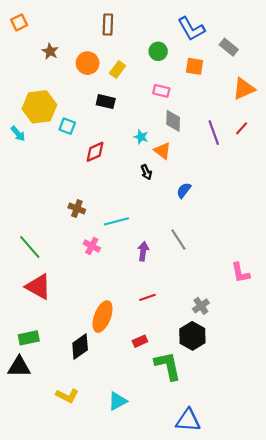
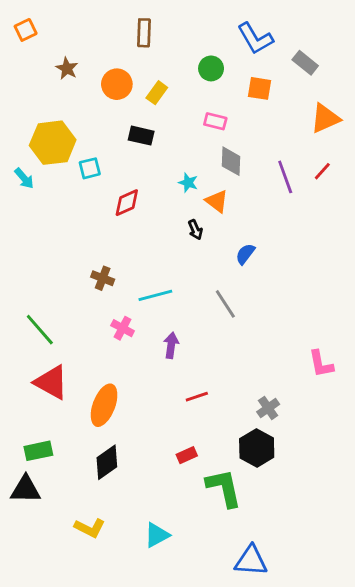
cyan square: (67, 126) -> (90, 168), turned -35
gray line: (178, 240) -> (225, 304), moved
purple arrow: (143, 251) -> (171, 345), moved
orange ellipse: (103, 317) -> (104, 405), moved

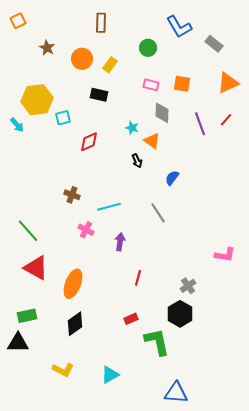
orange square: (260, 88) -> (182, 84), moved
pink L-shape: (321, 364) -> (225, 255), turned -70
red line: (197, 397) -> (138, 278), turned -56

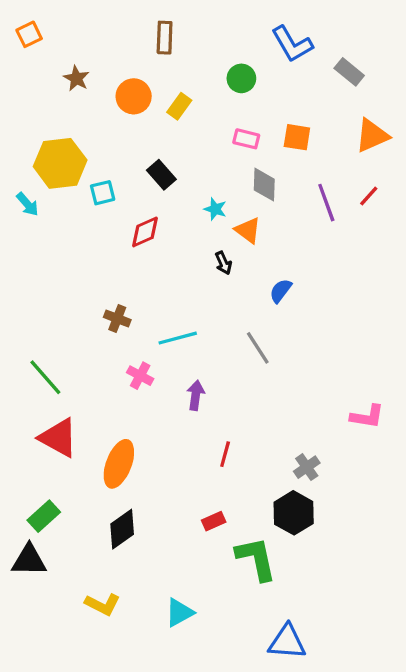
black rectangle: (99, 95) -> (161, 175), moved, turned 36
green rectangle: (27, 316) -> (44, 516), turned -30

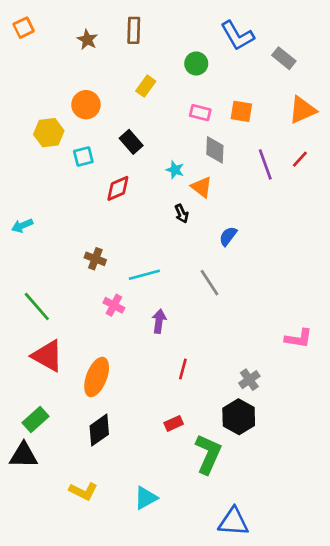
brown star: (76, 78) -> (87, 40), moved
orange circle: (134, 96) -> (86, 105), moved
yellow hexagon: (60, 163) -> (49, 133), size x0.7
cyan arrow: (27, 204) -> (22, 226), moved, turned 108
green L-shape: (256, 559) -> (208, 454), turned 36

